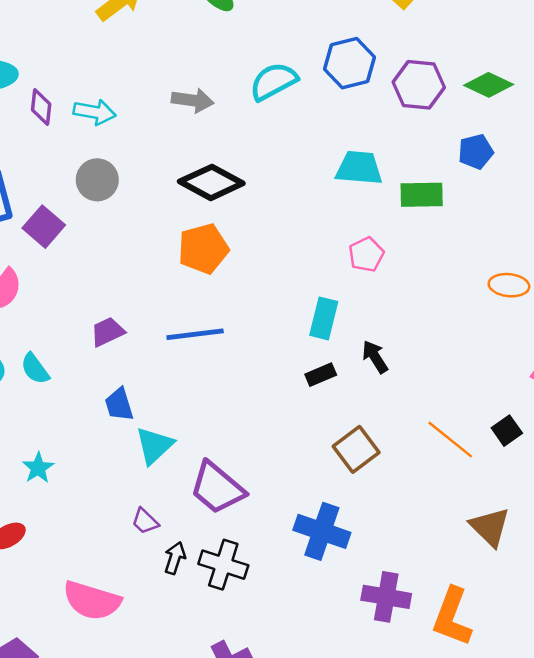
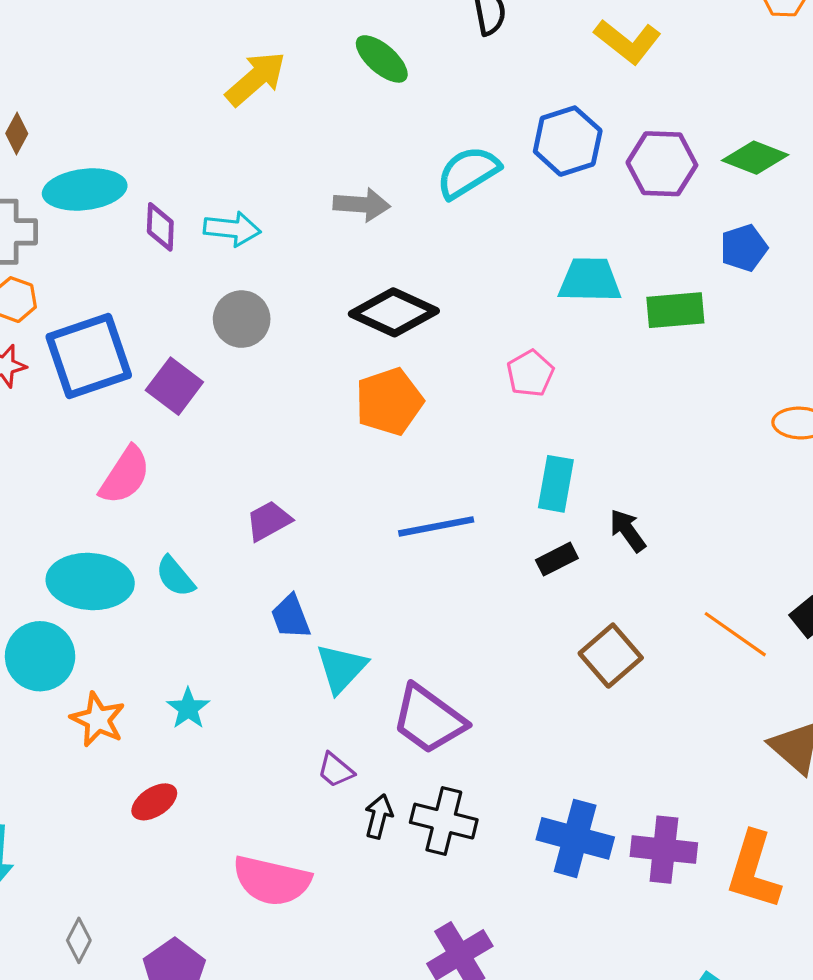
pink pentagon: (366, 255) -> (530, 373), moved
blue line: (195, 334) -> (436, 526), moved
blue cross: (322, 531) -> (575, 838), moved

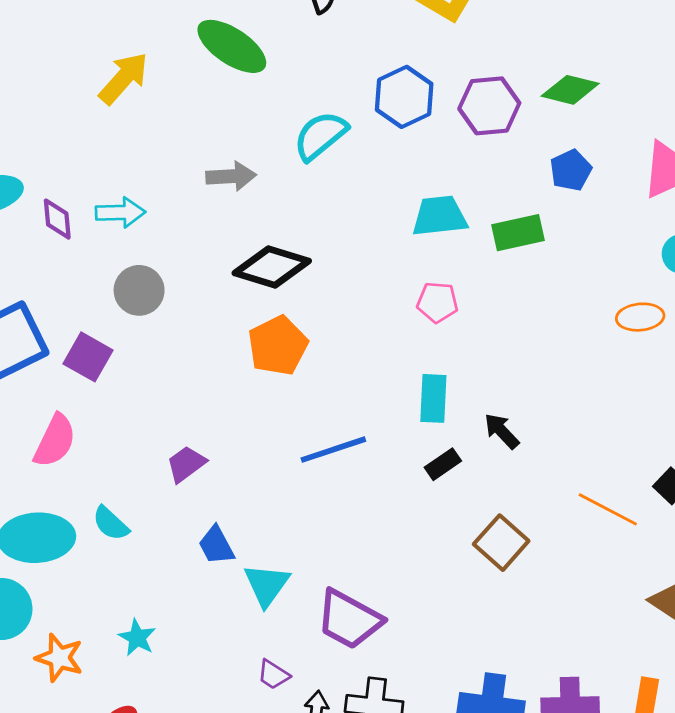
green ellipse: (382, 59) -> (232, 46), size x1.4
pink pentagon: (530, 373) -> (437, 302), moved, turned -30

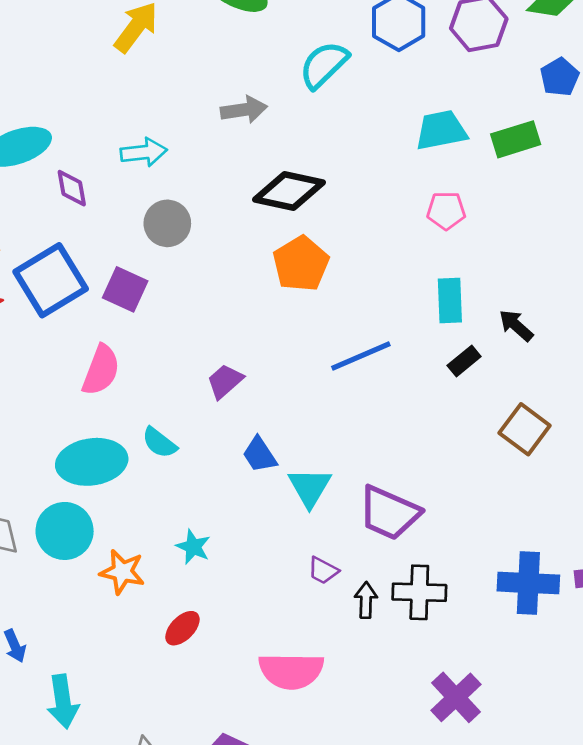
purple diamond: (57, 219) -> (72, 188), moved

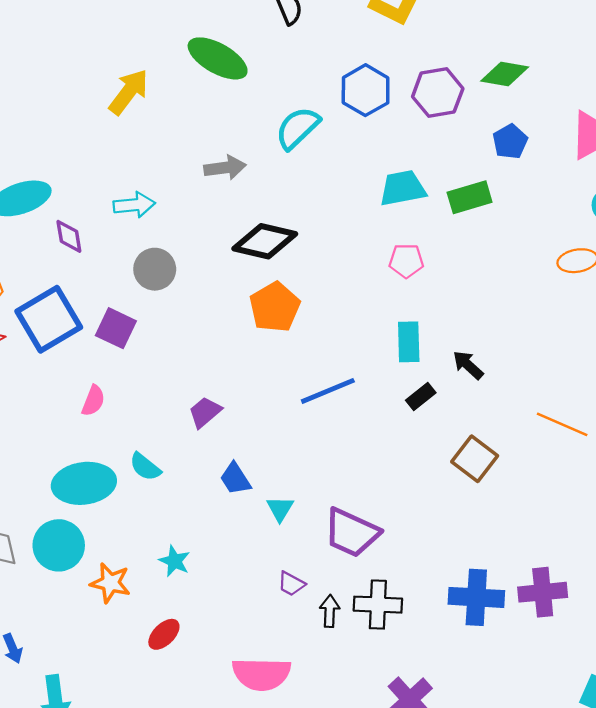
pink semicircle: (101, 370) -> (93, 401), size x0.7
cyan triangle: (310, 487) -> (280, 509), size x0.7

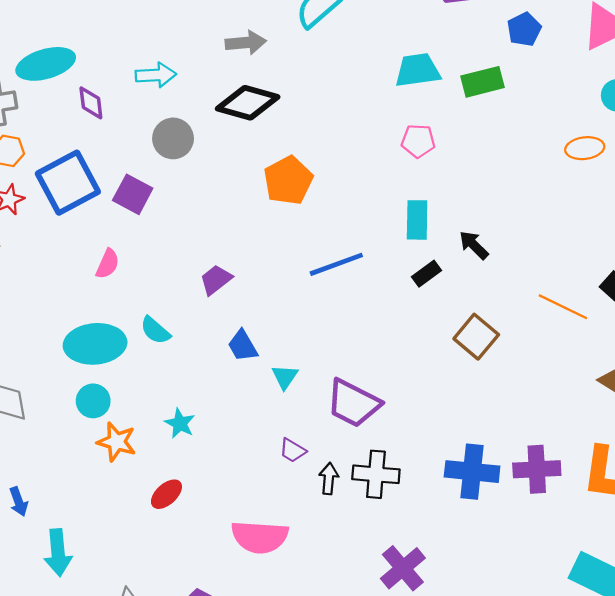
black diamond: (265, 241) -> (248, 103), moved
cyan circle: (59, 545) -> (93, 401), moved, size x0.7

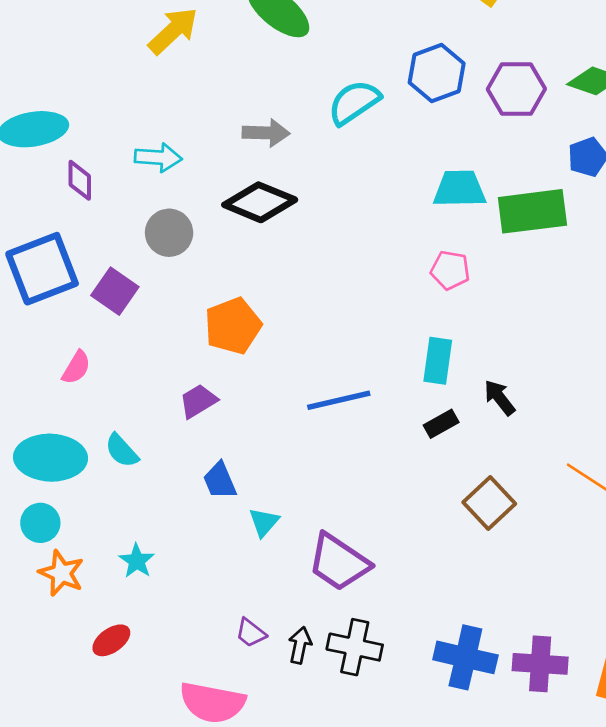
green rectangle: (482, 82) -> (532, 211), size x1.4
orange pentagon: (288, 180) -> (233, 326), moved
purple trapezoid: (293, 450) -> (251, 633), moved

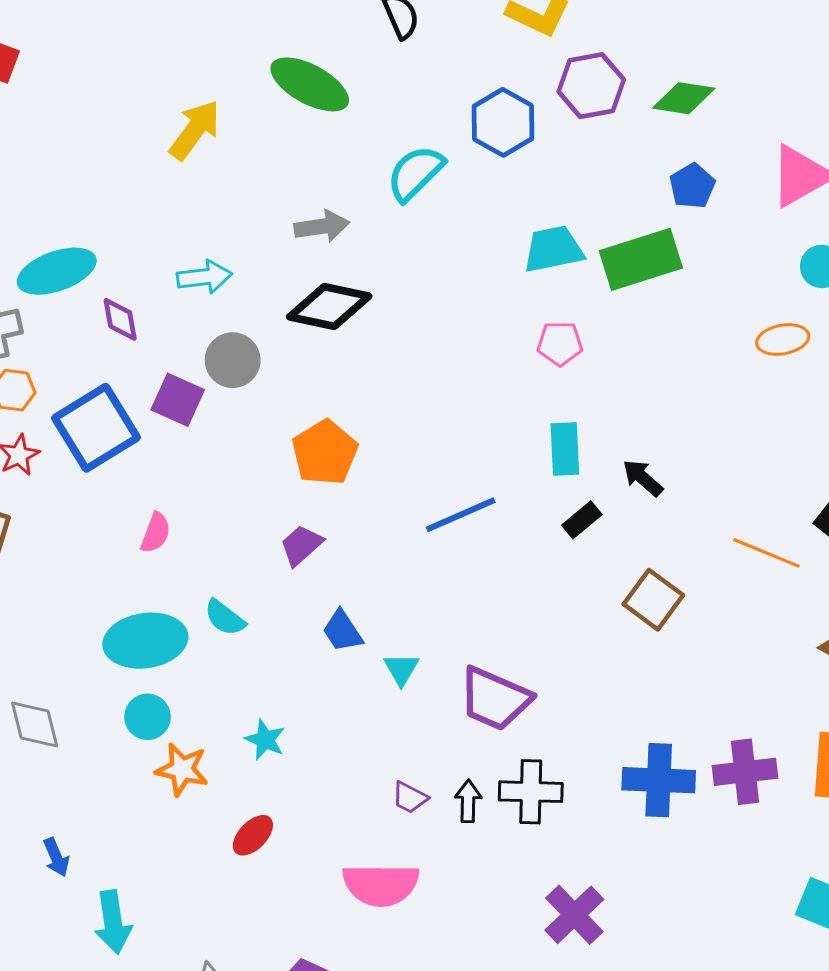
purple hexagon: (516, 89) -> (591, 86), moved
purple square: (115, 291) -> (178, 400), moved

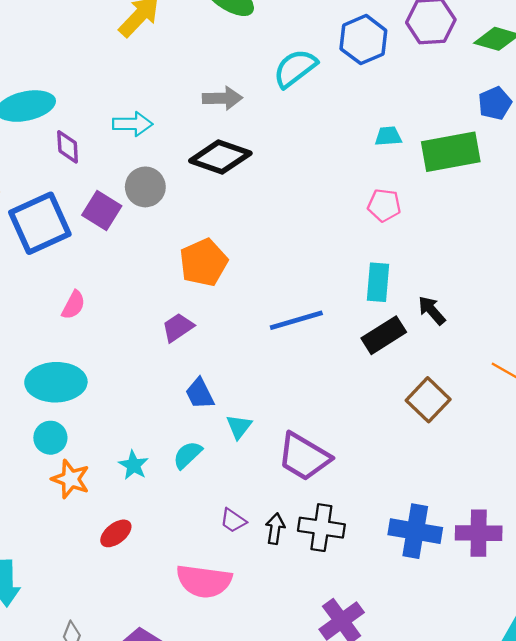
cyan trapezoid: (553, 249) -> (388, 136), size x0.6
black rectangle: (582, 520) -> (384, 335), size x1.5
cyan semicircle: (225, 618) -> (188, 455), moved, turned 92

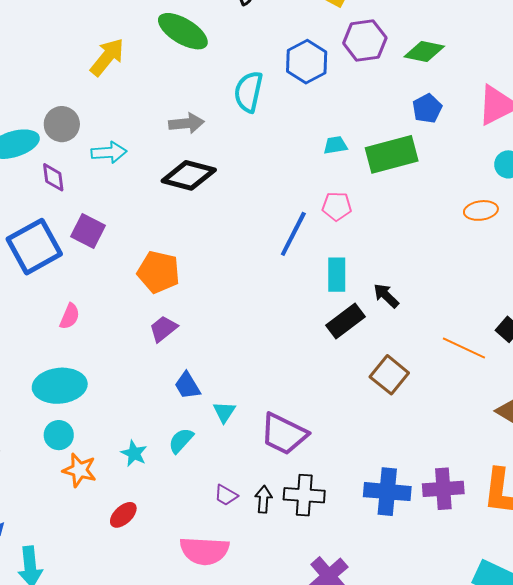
cyan semicircle: (295, 68) -> (248, 92), turned -36
gray circle: (145, 187) -> (62, 124), moved
orange pentagon: (204, 262) -> (159, 272), moved, turned -30
blue line: (296, 320) -> (293, 234), moved, turned -42

